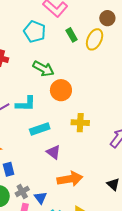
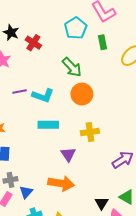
green rectangle: (72, 35) -> (102, 42), moved
yellow cross: (80, 123) -> (90, 132), turned -30
purple triangle: (53, 152) -> (68, 154), moved

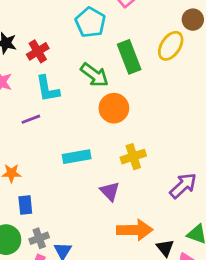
green rectangle: (102, 42) -> (129, 57), moved, size x1.6
red cross: (33, 43) -> (38, 51), turned 35
cyan L-shape: (43, 96) -> (47, 89), moved, turned 70
orange arrow: (61, 183) -> (135, 230), moved

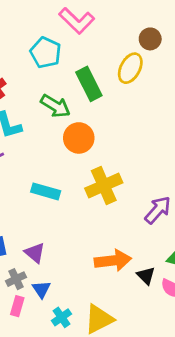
cyan rectangle: (77, 157) -> (46, 191), turned 32
yellow cross: (133, 157) -> (104, 185), size x1.4
purple triangle: (110, 191) -> (35, 253), moved

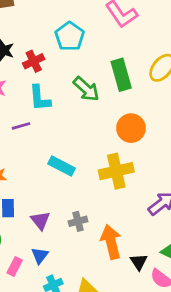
cyan pentagon: (46, 53) -> (70, 36), moved
orange circle: (79, 138) -> (131, 128), moved
orange arrow: (113, 260) -> (111, 242), turned -108
gray cross: (16, 279) -> (78, 221), moved

